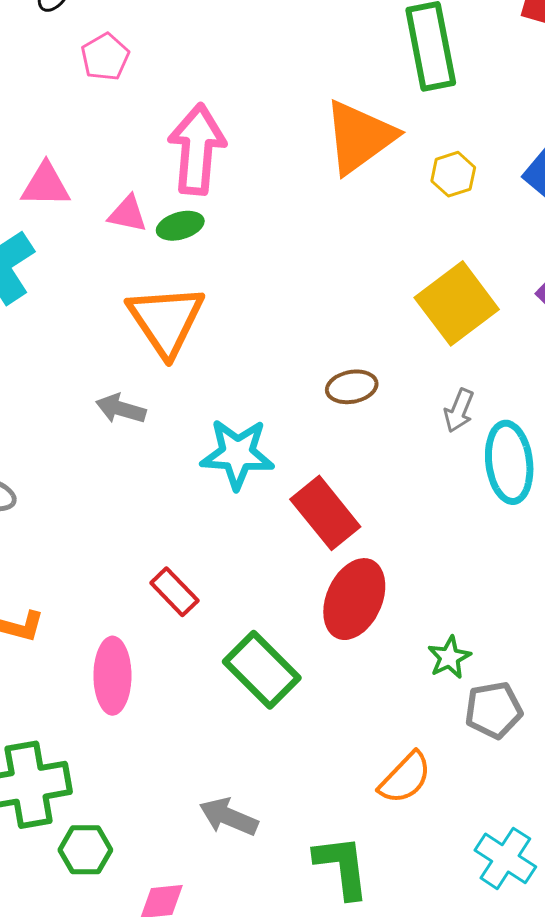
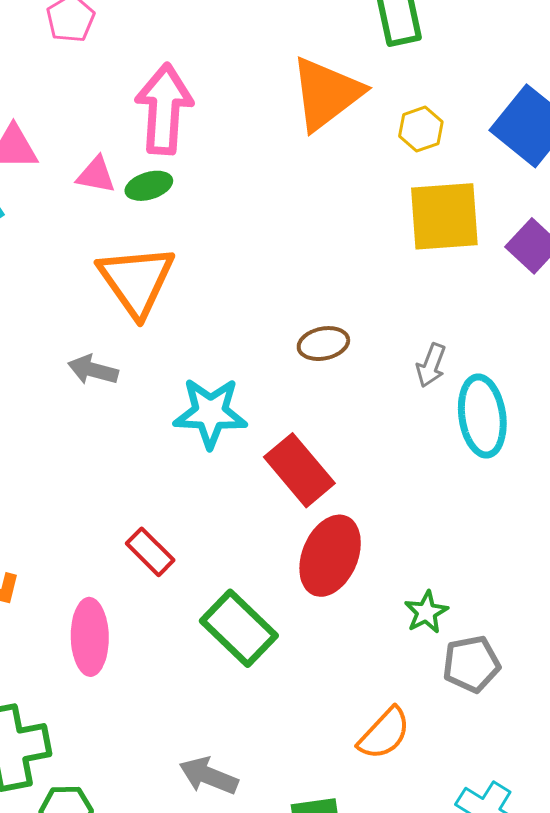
yellow square: (457, 303) -> (444, 216), moved, turned 34

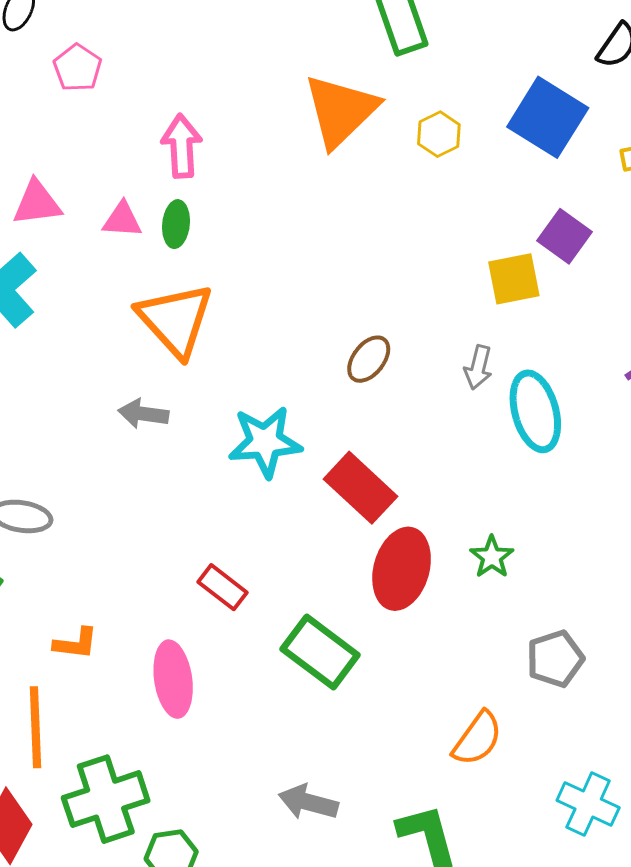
pink arrow: (164, 109) -> (182, 146), size x0.7
green ellipse: (149, 186) -> (176, 224), turned -60
yellow square: (444, 216) -> (514, 279), moved, size x0.7
brown ellipse: (323, 344) -> (369, 359), turned -33
green star: (426, 612) -> (492, 557), moved

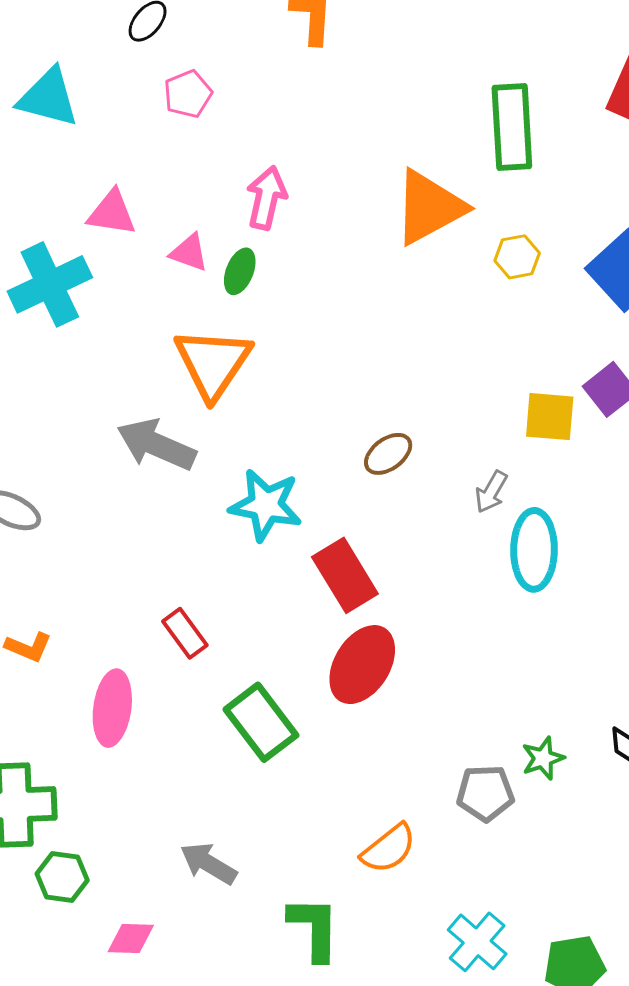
gray arrow: (143, 414) -> (156, 445), size x1.6
green star: (492, 557) -> (543, 758), moved

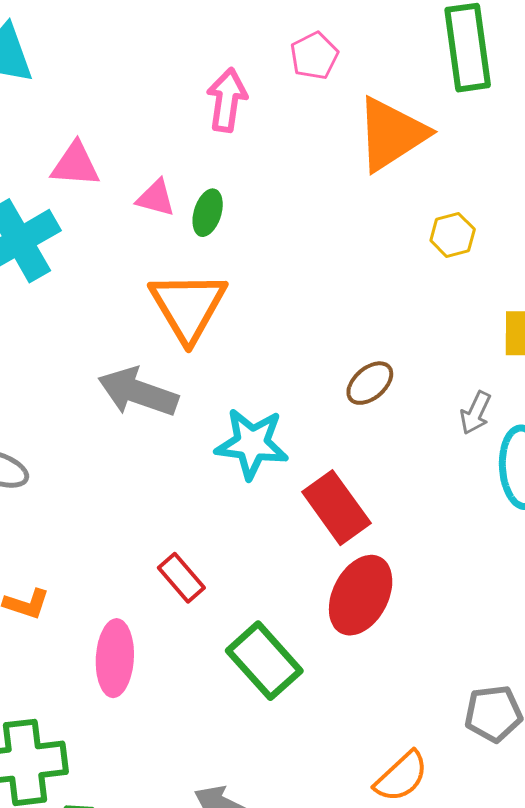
pink pentagon: (188, 94) -> (314, 56), moved
pink arrow: (266, 198) -> (227, 100), moved
yellow hexagon: (517, 257) -> (453, 235), moved

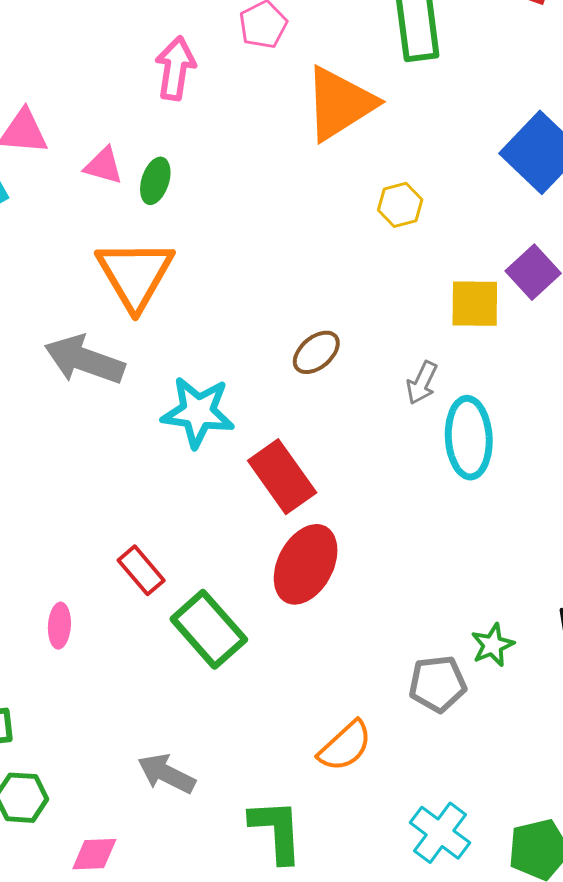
red rectangle: (181, 578) -> (141, 570), moved
pink ellipse: (115, 658) -> (59, 626), size x0.6

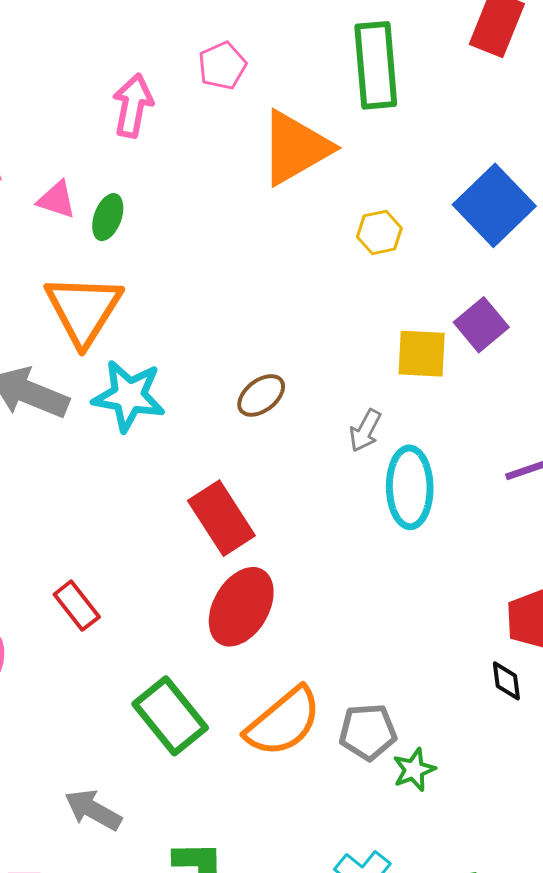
yellow hexagon: (400, 205) -> (379, 232), moved
cyan star: (198, 412) -> (129, 396), moved
green rectangle: (209, 629) -> (170, 716), moved
green star: (493, 645) -> (414, 770), moved
orange semicircle: (345, 746) -> (283, 722), moved, size x1.4

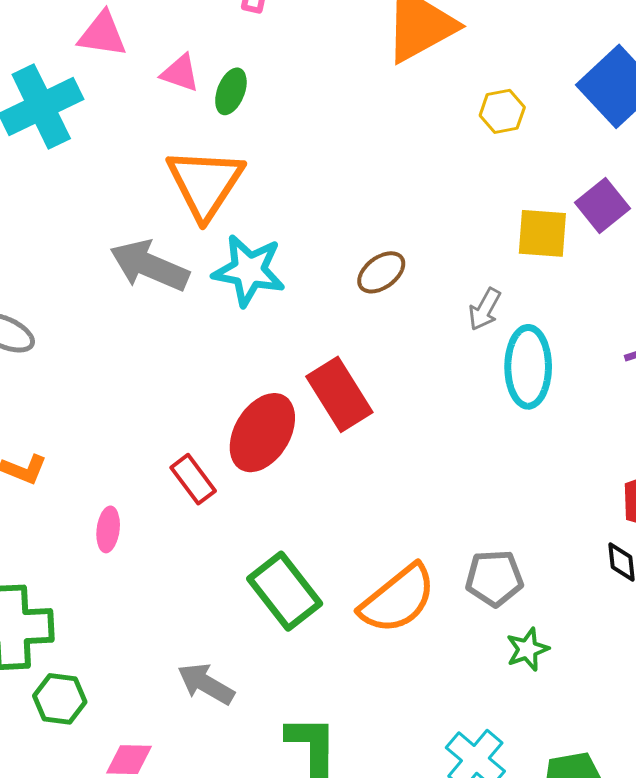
red ellipse: (241, 607) -> (262, 433), moved
gray pentagon: (368, 732) -> (494, 578), moved

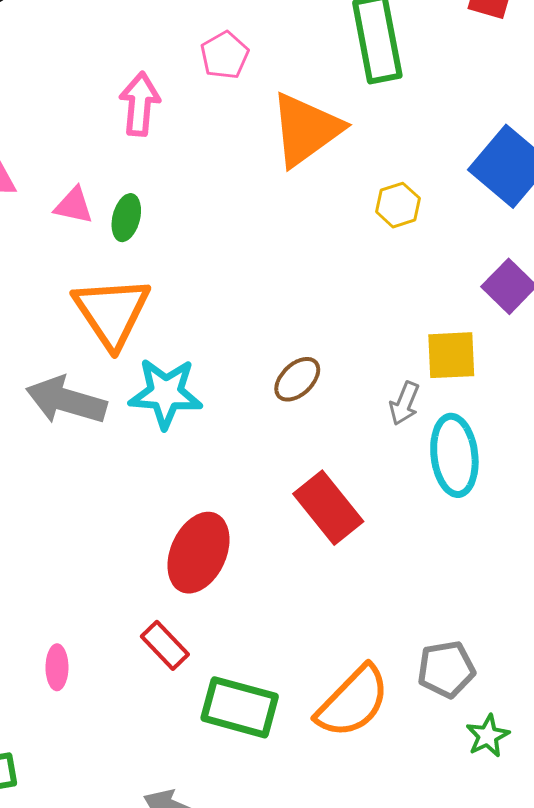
yellow square: (542, 233) -> (451, 355), moved
red rectangle: (339, 394) -> (328, 508), moved
red rectangle: (193, 479) -> (165, 645), moved
green rectangle: (285, 591) -> (240, 707), turned -30

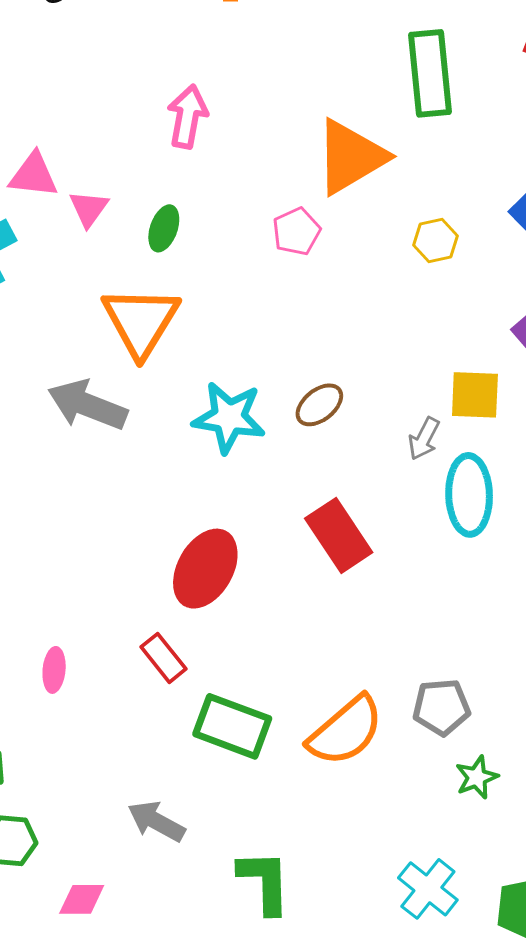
pink pentagon: (225, 55) -> (297, 232), moved
pink triangle: (74, 206) -> (89, 209), moved, turned 48
cyan star: (166, 393) -> (229, 417), moved

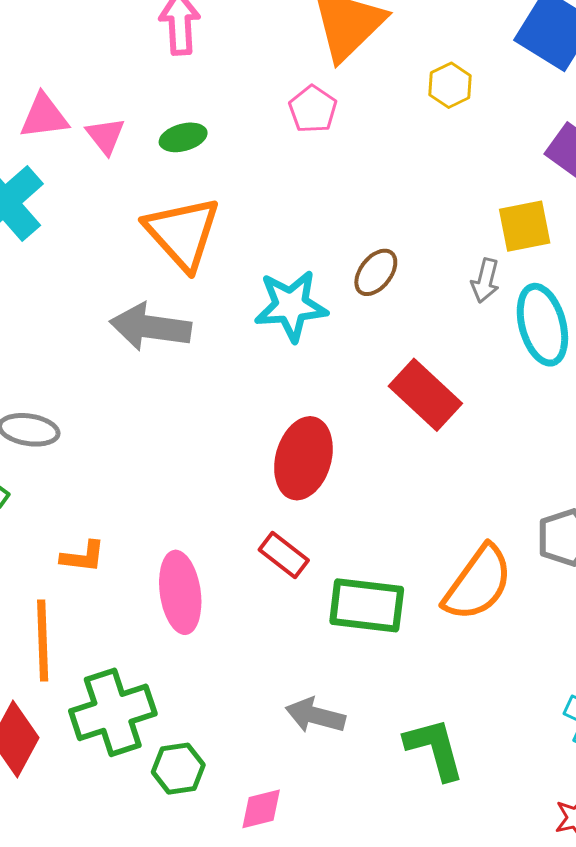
green ellipse: (164, 228) -> (183, 137), turned 69
pink ellipse: (54, 670) -> (180, 592), size x1.8

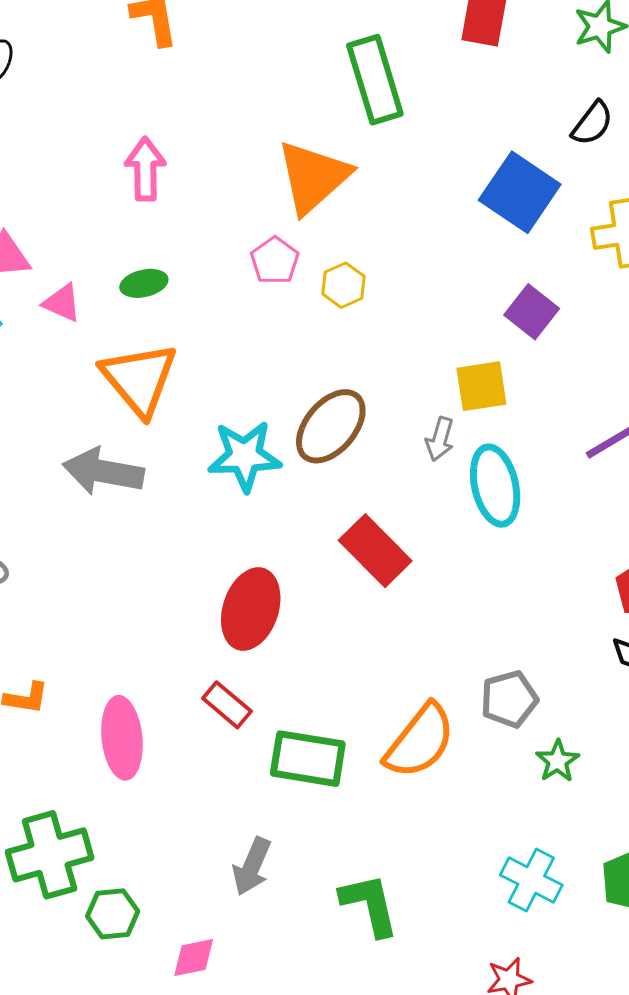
yellow hexagon: (450, 85) -> (343, 285), moved
pink triangle: (105, 136) -> (62, 303), moved, turned -30
brown ellipse: (376, 272) -> (331, 426), size x1.6
gray arrow: (315, 715) -> (252, 866), turned -84

